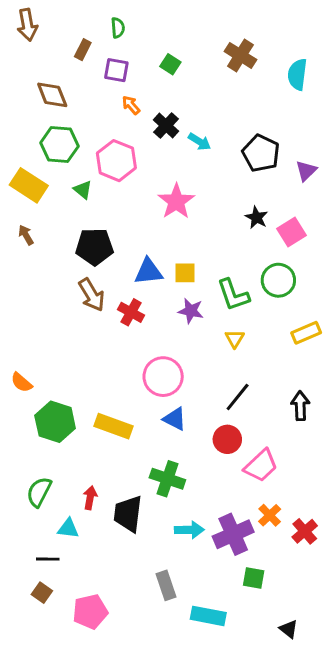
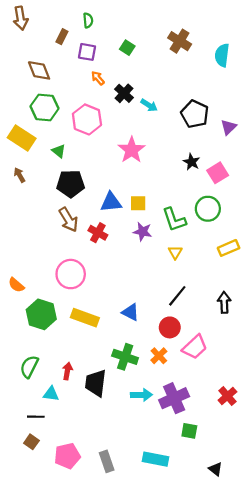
green triangle: (83, 190) -> (59, 151), moved
pink circle: (163, 377) -> (71, 274), moved
orange cross: (270, 515) -> (159, 356), moved
gray rectangle: (166, 585) -> (107, 461), moved

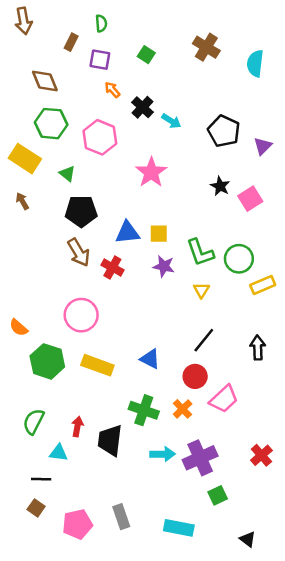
green circle: (208, 209) -> (239, 259), moved
green square: (189, 431) -> (218, 495), turned -35
gray rectangle: (107, 461) -> (121, 517), moved

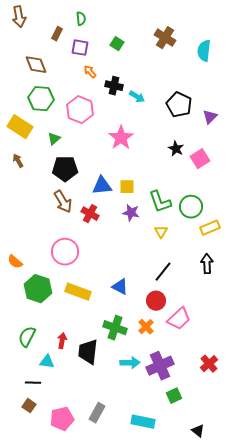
black cross: (142, 107) -> (114, 86), turned -30
green triangle: (67, 174) -> (54, 139), turned 40
black arrow: (258, 348) -> (207, 264), moved
gray rectangle: (121, 517) -> (97, 413), turned 48

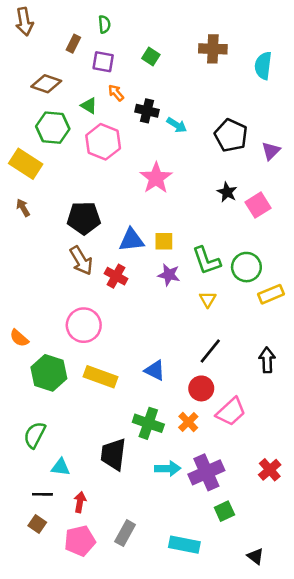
brown cross: (165, 38) -> (213, 49), turned -30
brown diamond: (36, 65) -> (46, 84), turned -50
green triangle: (54, 139) -> (89, 106), moved, turned -48
black arrow: (207, 264) -> (267, 360), moved
red arrow: (62, 341) -> (80, 502), moved

